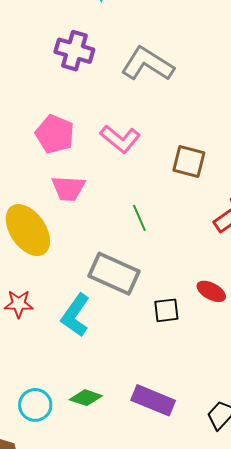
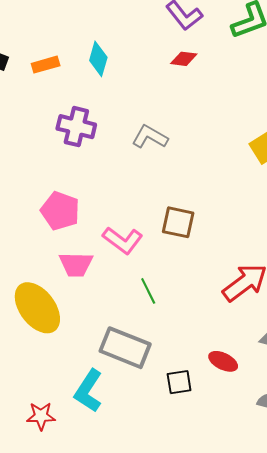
gray L-shape: (147, 64) -> (150, 137), size x0.7
pink L-shape: (120, 139) -> (123, 240), moved
brown square: (189, 162) -> (178, 222), moved
red star: (19, 304) -> (41, 416), moved

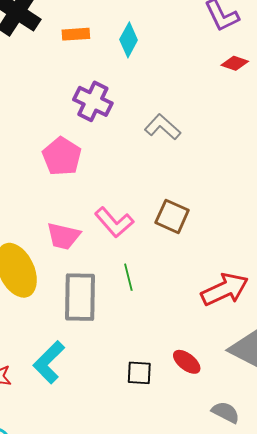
red diamond: (184, 59) -> (235, 63), moved
pink pentagon: (60, 211) -> (62, 156), moved
gray rectangle: (125, 348) -> (80, 297), moved, turned 57

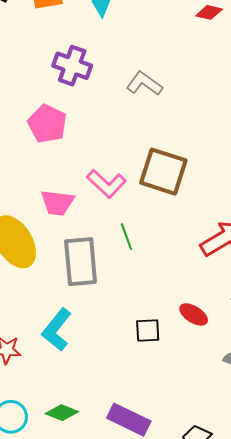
brown square: (172, 216) -> (163, 172), size x1.4

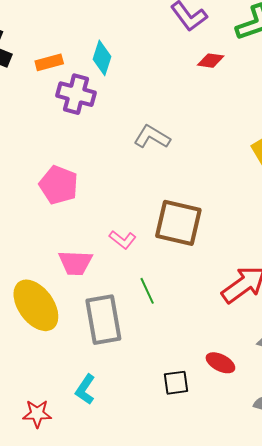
purple cross: (72, 66) -> (76, 94), moved
pink L-shape: (106, 184) -> (123, 240), size x0.7
cyan L-shape: (57, 330) -> (85, 389), size x0.7

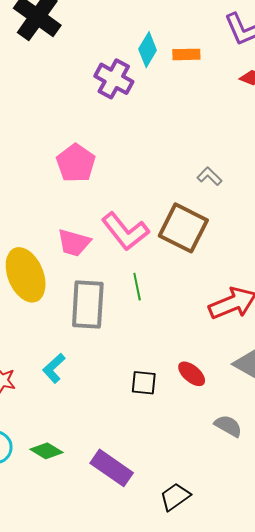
orange rectangle: (49, 62) -> (186, 54), moved
gray L-shape: (152, 137) -> (209, 176), moved, size x0.7
pink L-shape: (123, 240) -> (125, 231), size x1.8

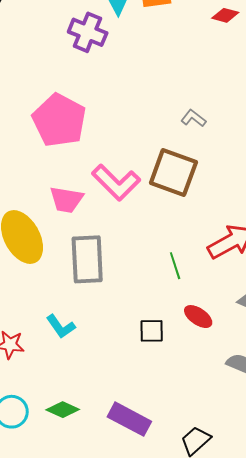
pink pentagon: (76, 163) -> (59, 120), size x1.4
green line: (137, 287) -> (175, 266), moved
cyan L-shape: (54, 368) -> (61, 326), turned -76

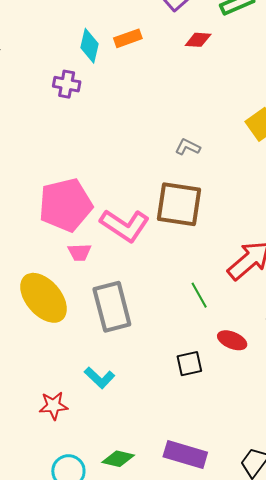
purple cross: (88, 32) -> (67, 84), size x0.7
pink pentagon: (59, 120) -> (65, 205), moved, turned -30
pink trapezoid: (66, 200) -> (79, 252), size x0.7

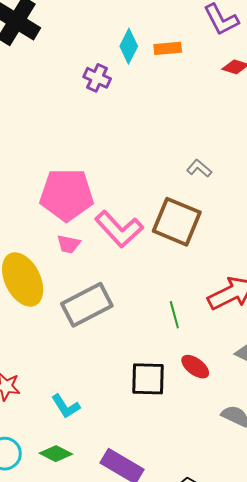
gray rectangle: (112, 307) -> (87, 305), turned 63
black square: (189, 364) -> (148, 379), size x1.4
cyan L-shape: (99, 378) -> (66, 406), moved

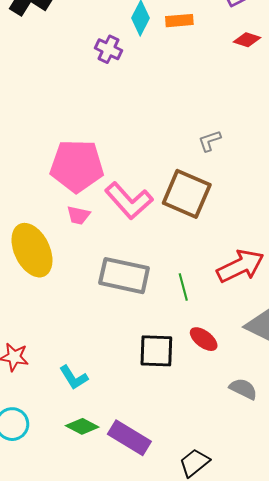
gray L-shape: (199, 168) -> (210, 141), turned -60
gray rectangle: (87, 305) -> (124, 276), moved, turned 39
green diamond: (56, 454) -> (82, 426), moved

